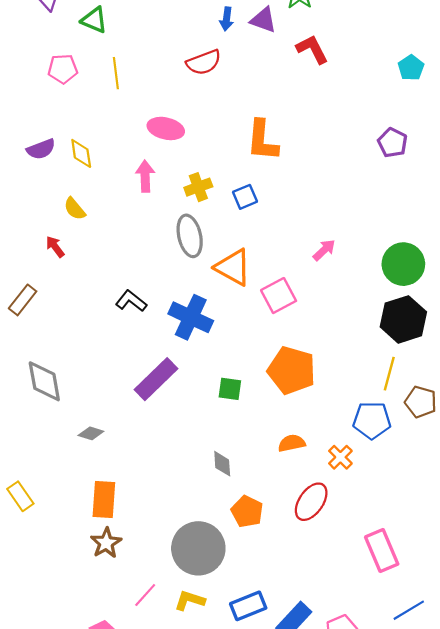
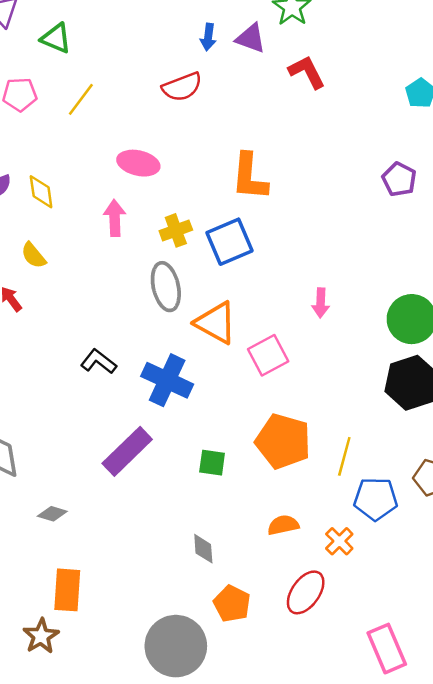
yellow line: (116, 73) -> (81, 99), turned 44
blue square: (245, 197) -> (229, 242), size x1.6
pink arrow: (324, 250) -> (321, 303), turned 135
yellow line: (389, 374) -> (344, 456), moved
brown star: (106, 543) -> (41, 636), moved

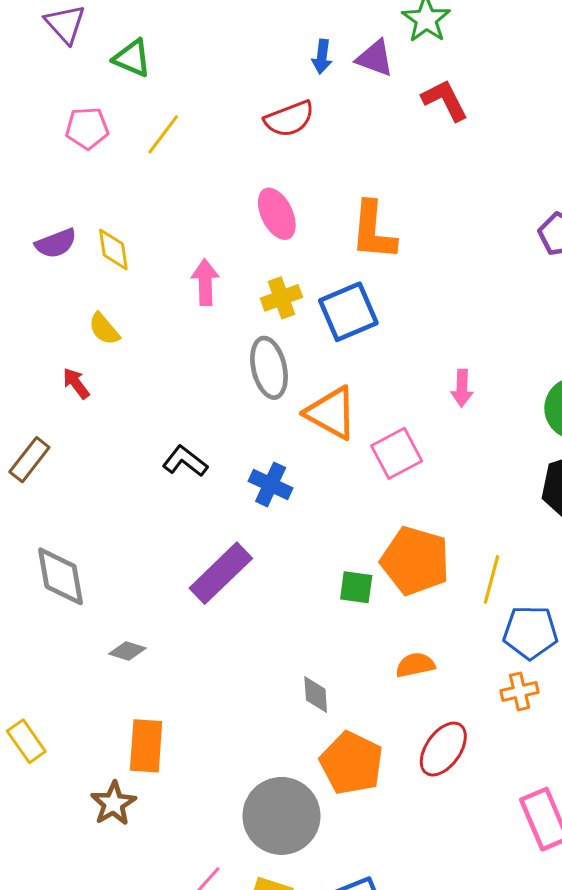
pink ellipse: (138, 163) -> (277, 214), moved, turned 51
blue cross: (167, 380) -> (271, 485), size x0.7
green square: (212, 463) -> (356, 587), moved
orange cross: (339, 541) -> (520, 691), moved, turned 32
orange pentagon: (232, 604) -> (351, 763), size x1.4

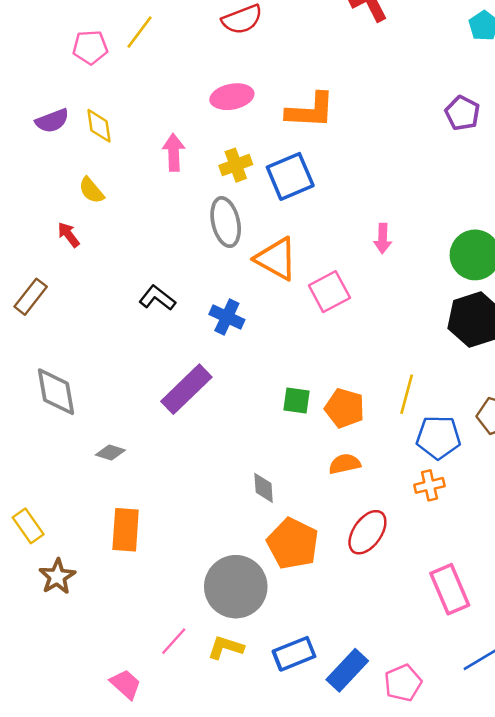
pink pentagon: (87, 128) -> (90, 47), moved
pink ellipse: (277, 214) -> (232, 97), turned -75
orange L-shape: (373, 231) -> (310, 111), turned -92
orange pentagon: (415, 561) -> (345, 408), moved, size x0.7
brown star: (113, 803) -> (57, 577), moved

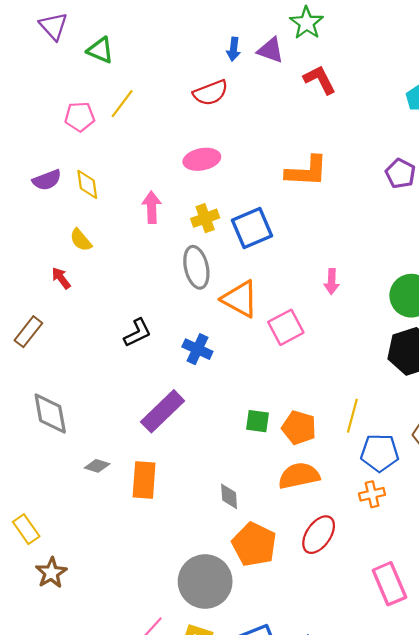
orange L-shape: (310, 111) -> (307, 171), moved
black L-shape: (157, 298) -> (137, 333), turned 116
orange semicircle: (345, 464) -> (299, 476), size x1.5
orange rectangle: (126, 530) -> (144, 480), moved

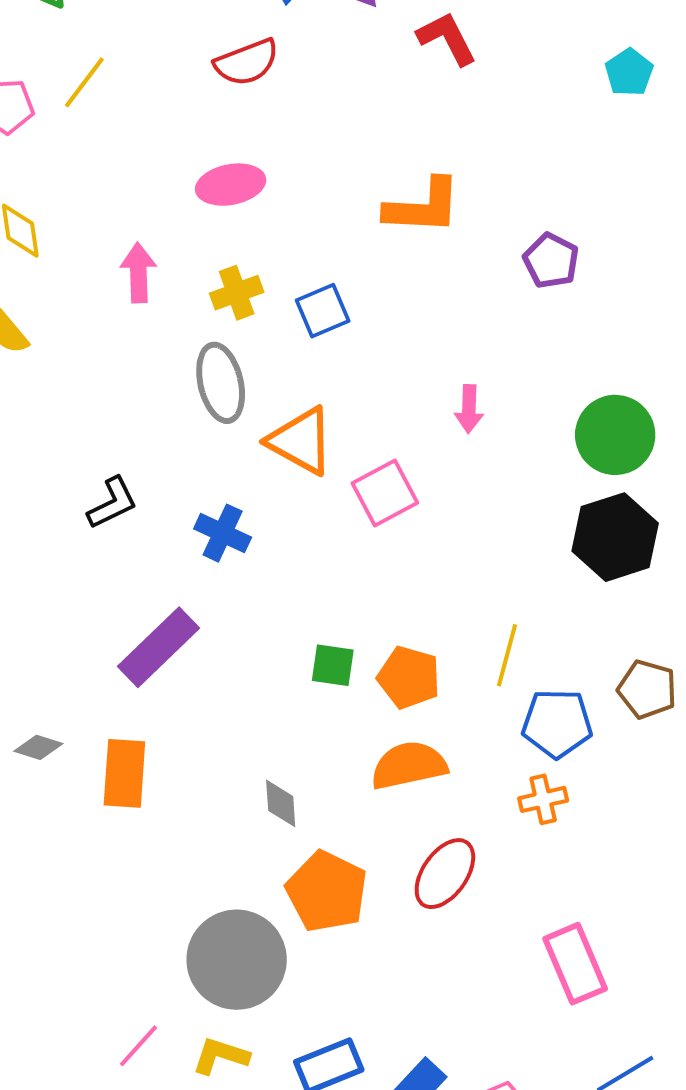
purple pentagon: (400, 173) -> (551, 261), moved
blue square: (252, 228) -> (323, 311), size x0.7

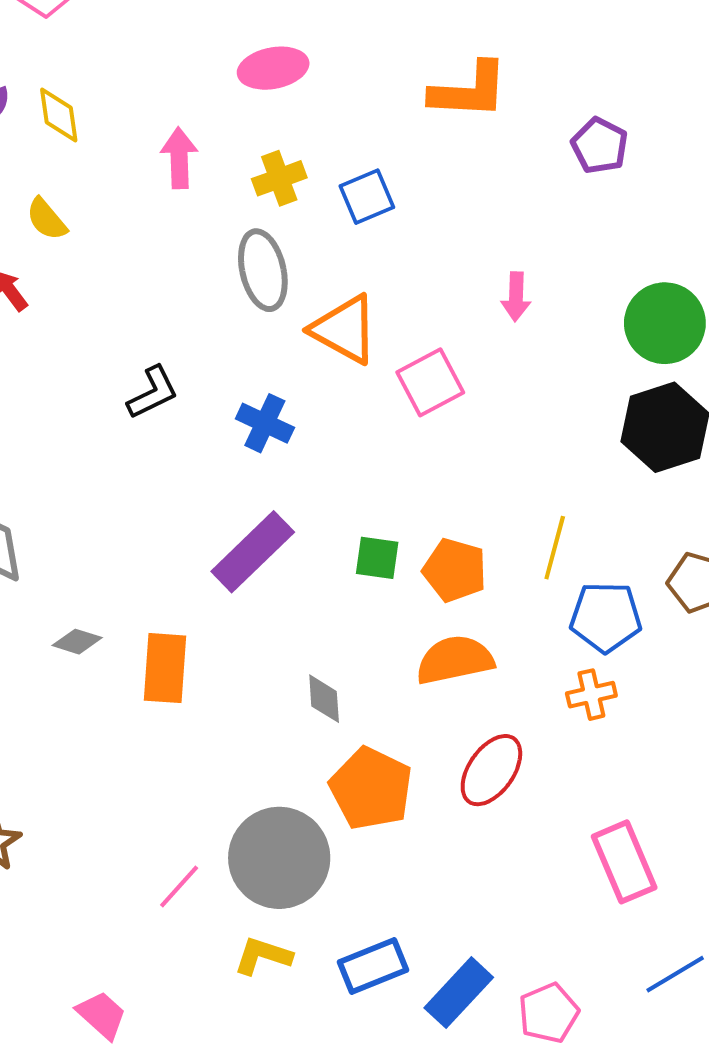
purple rectangle: (158, 647) -> (253, 552), moved
pink line: (138, 1046) -> (179, 886), moved

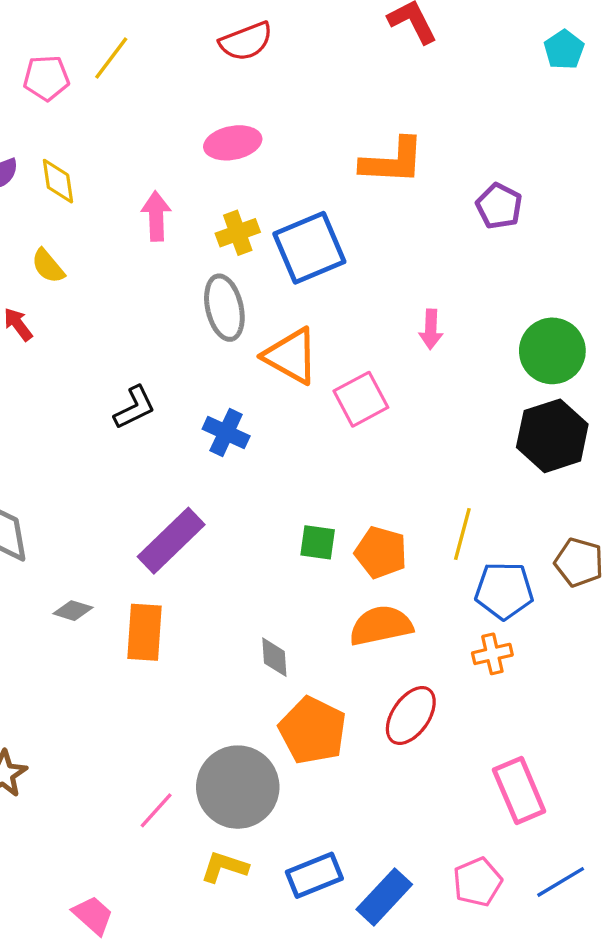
blue square: (367, 197) -> (309, 248), size x1.6
purple rectangle: (253, 552) -> (171, 541), moved
pink pentagon: (549, 1013) -> (477, 882), moved

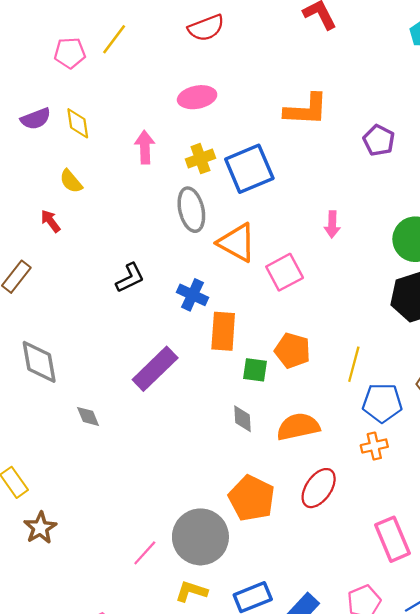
orange pentagon: (381, 552) -> (292, 351), moved
gray diamond: (73, 611) -> (88, 416), turned 50
orange rectangle: (144, 632) -> (223, 331), moved
gray diamond: (274, 657) -> (242, 419), moved

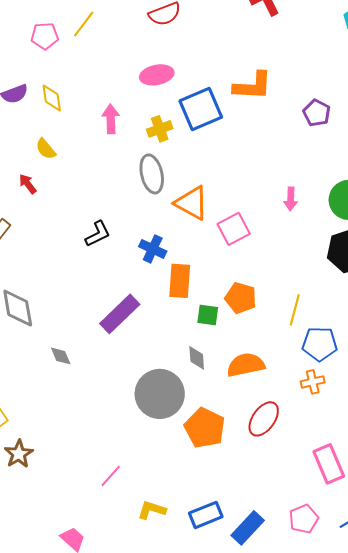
blue square: (249, 169) -> (201, 109), moved
pink arrow: (332, 224) -> (291, 199), moved
gray circle: (200, 537) -> (160, 394), moved

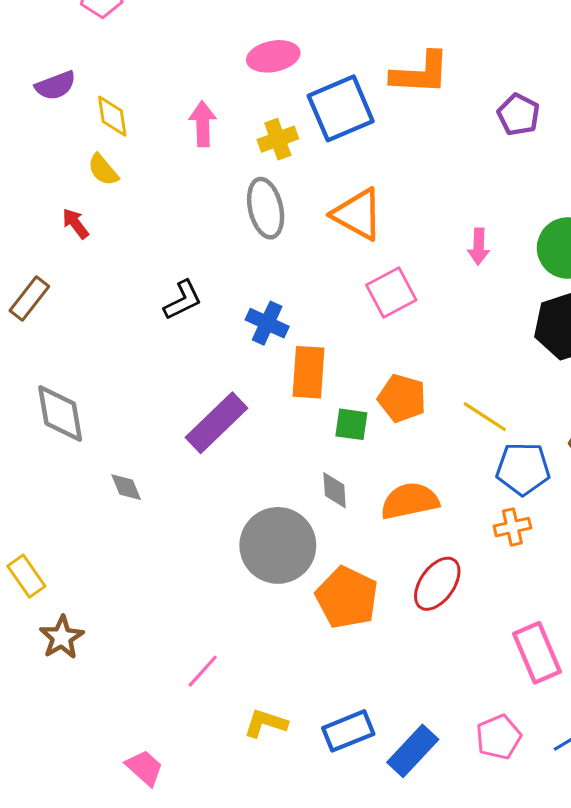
yellow diamond: (52, 98) -> (112, 116), moved
orange triangle: (192, 203) -> (358, 214), moved
yellow line: (295, 310) -> (485, 417), turned -72

